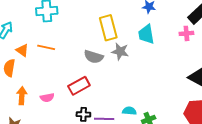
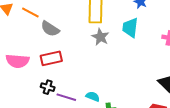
gray semicircle: (94, 57) -> (50, 29), moved
pink semicircle: (47, 98) -> (17, 61), size x1.6

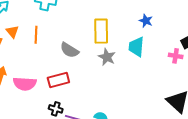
orange line: (30, 12) -> (36, 35), turned 66
gray semicircle: (50, 29) -> (69, 50), moved

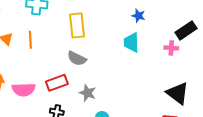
yellow rectangle: (101, 31) -> (77, 25), moved
gray semicircle: (69, 50) -> (77, 58), moved
gray star: (107, 57) -> (88, 93), moved

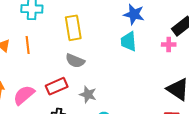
blue star: (138, 16) -> (134, 14), size x1.5
pink semicircle: (24, 90) -> (24, 95), turned 145

